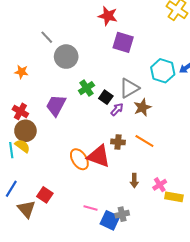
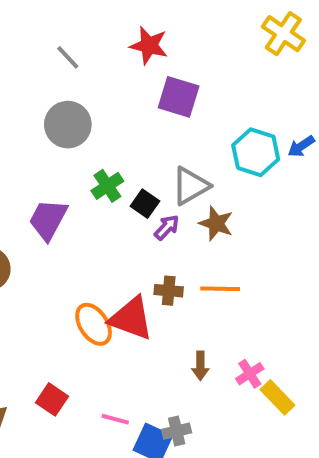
gray line: (47, 37) -> (68, 57), moved
brown star: (142, 107) -> (216, 223), turned -30
orange line: (144, 141) -> (220, 289), turned -30
red square: (45, 195) -> (52, 399), moved
yellow rectangle: (174, 197) -> (277, 397), turned 36

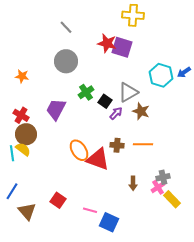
yellow cross: (283, 34) -> (133, 15), moved, turned -30
red star: (149, 45) -> (107, 43), moved
orange ellipse: (94, 324) -> (79, 150), moved
gray cross: (177, 431) -> (163, 177), moved

